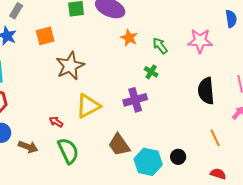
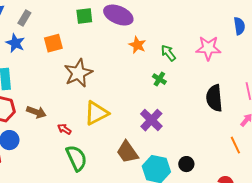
purple cross: (135, 100) -> (151, 120), moved, turned -30
orange line: (215, 138) -> (235, 145), moved
brown arrow: (28, 147) -> (36, 112), moved

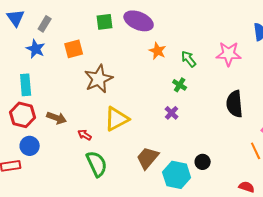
purple cross: (151, 120) -> (172, 113), moved, size x0.6
brown trapezoid: (127, 152) -> (148, 158), turned 75
black circle: (186, 164) -> (203, 162), moved

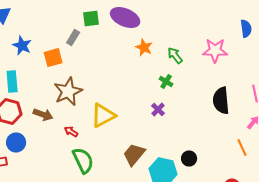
gray rectangle: (45, 24) -> (73, 38), moved
orange square: (74, 49) -> (53, 58), moved
brown star: (99, 79) -> (68, 92), moved

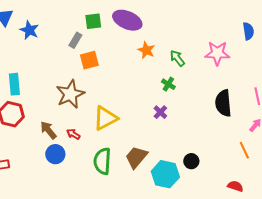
blue star: (22, 46) -> (29, 30), moved
orange square: (53, 58) -> (89, 60), moved
brown arrow: (43, 114) -> (48, 130), moved, turned -150
blue circle: (16, 142) -> (55, 154), moved
green semicircle: (83, 160) -> (102, 161), moved, turned -152

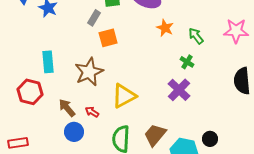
cyan rectangle: (14, 84) -> (48, 62), moved
purple cross: (160, 112) -> (179, 90), size x1.6

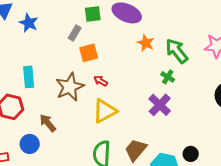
green arrow: (196, 36) -> (177, 51), size x1.5
red arrow: (92, 112) -> (101, 81), moved
blue circle: (74, 132) -> (30, 144), moved

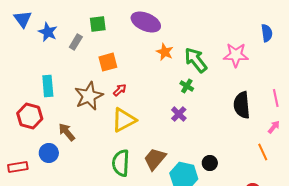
green square: (93, 14) -> (98, 24), moved
gray rectangle: (75, 33) -> (76, 42), moved
red arrow: (101, 81) -> (120, 90), turned 104
purple cross: (160, 105) -> (179, 114), size x0.7

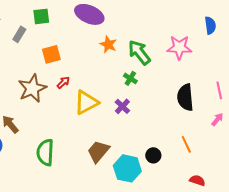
yellow triangle: (124, 120) -> (86, 102), moved
orange line: (263, 152) -> (186, 144), moved
green semicircle: (121, 163) -> (45, 152), moved

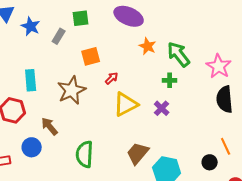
pink star: (179, 47) -> (219, 66), moved, turned 30
green cross: (130, 78) -> (170, 80), turned -32
red arrow: (63, 82) -> (112, 78), moved
black circle: (153, 155) -> (210, 162), moved

